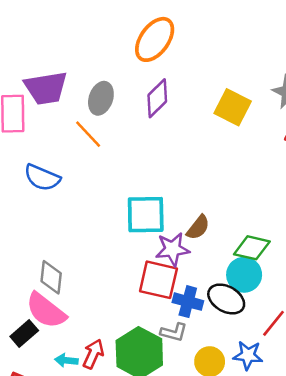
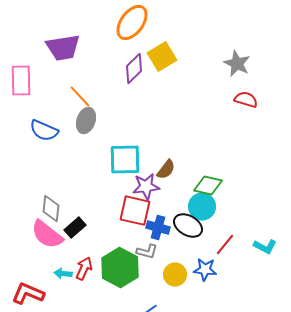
purple trapezoid: (46, 88) -> (63, 48), moved
gray ellipse: (101, 98) -> (86, 121), moved
yellow square: (233, 107) -> (162, 57), moved, turned 32
black rectangle: (24, 334) -> (75, 228), moved

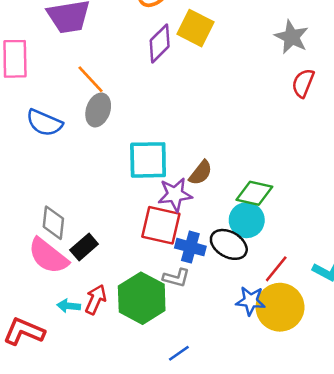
yellow square: (162, 57) -> (195, 28), turned -32
red semicircle: (246, 100) -> (303, 83), turned -85
yellow circle: (175, 275) -> (280, 307), moved, size x1.6

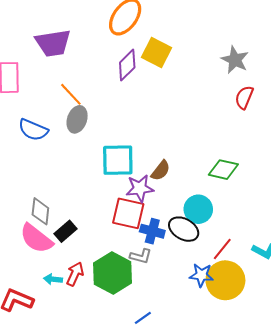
green diamond: (254, 193) -> (223, 170), moved

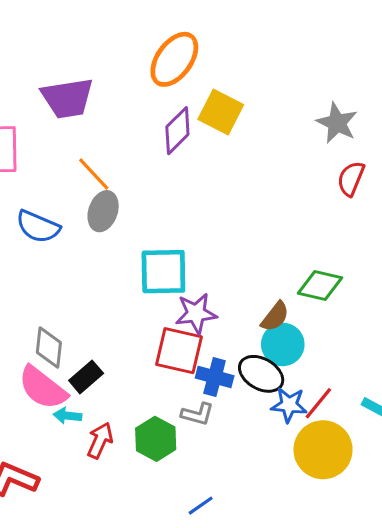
brown semicircle: (161, 171) -> (275, 317), moved
green hexagon: (113, 273) -> (156, 439), size x0.7
blue star: (201, 275) -> (289, 405), moved
cyan arrow: (53, 279) -> (67, 416), moved

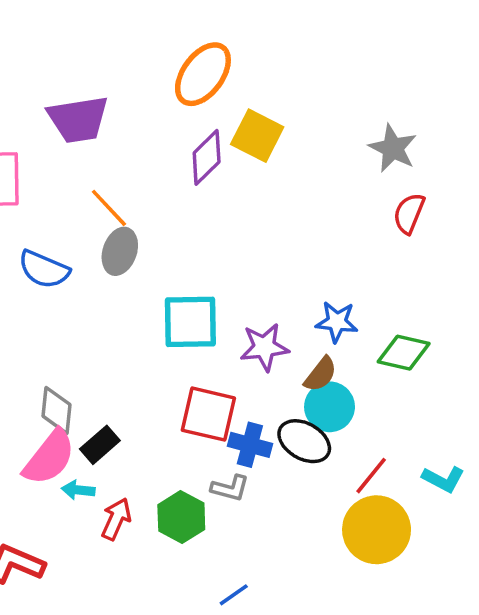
green diamond: (320, 286) -> (404, 353), moved
purple star: (196, 313) -> (264, 347), moved
pink semicircle: (43, 388) -> (49, 457), turned -90
blue star: (289, 405) -> (337, 322), moved

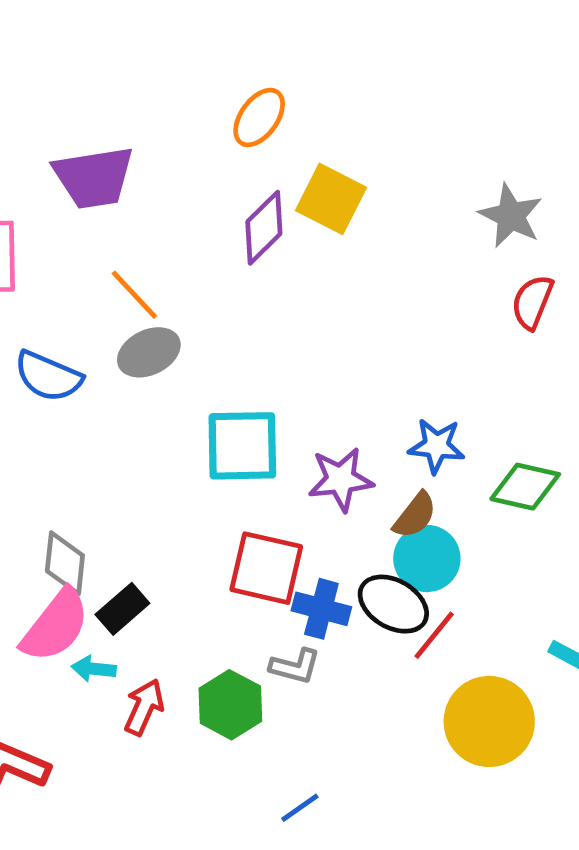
orange ellipse: (203, 74) -> (259, 117), size x0.7
gray ellipse: (120, 251) -> (149, 352), turned 45
red line: (371, 476) -> (434, 635), moved

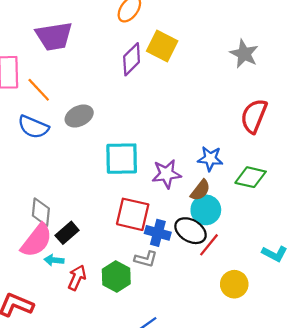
orange line: (134, 295) -> (39, 90), moved
red semicircle: (532, 302) -> (254, 116), moved, size x1.4
yellow circle: (489, 721) -> (234, 284), size x0.7

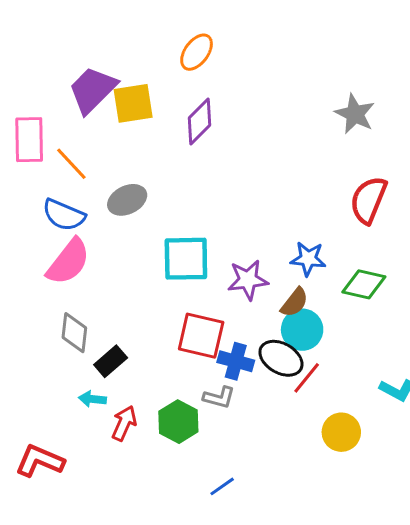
purple trapezoid: (54, 36) -> (92, 90), turned 144
yellow square: (162, 46) -> (133, 103), moved, turned -36
pink semicircle: (37, 240) -> (68, 262), moved

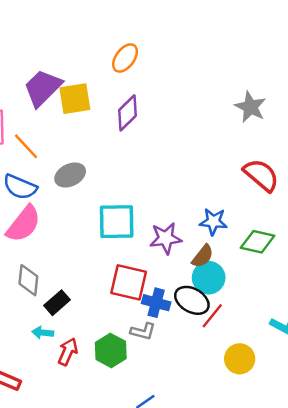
red semicircle: (368, 200) -> (261, 175), turned 108

